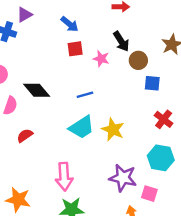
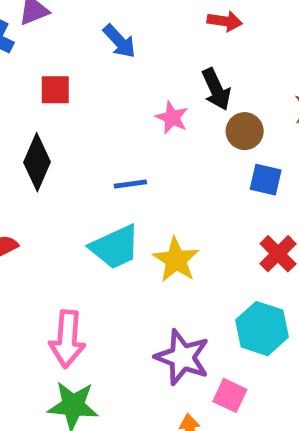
red square: (75, 49) -> (55, 90), moved
black diamond: (37, 90) -> (37, 162), turned 56

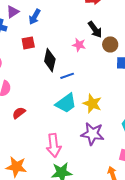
blue arrow: (119, 41) -> (35, 17), moved, turned 84
black diamond: (37, 162) -> (50, 60), moved
purple star: (182, 357) -> (92, 134), moved

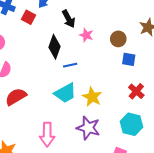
black arrow: (95, 29) -> (69, 19), moved
red square: (28, 43) -> (28, 17), moved, turned 32
red semicircle: (19, 113) -> (16, 97), size x1.5

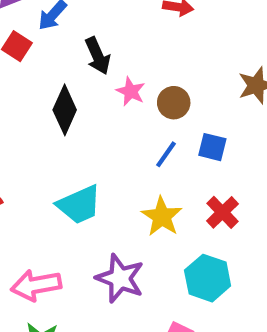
brown circle: (118, 39) -> (174, 103), moved
blue line: (70, 65) -> (166, 154), moved, turned -48
yellow star: (92, 97) -> (162, 217), moved
pink arrow: (47, 134) -> (36, 285), turned 75

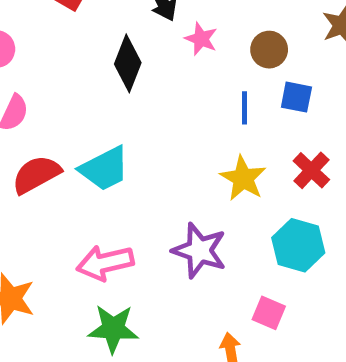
brown circle: (174, 103) -> (269, 50), moved
blue line: (166, 154) -> (244, 108), turned -32
cyan trapezoid: (79, 205) -> (105, 169), moved

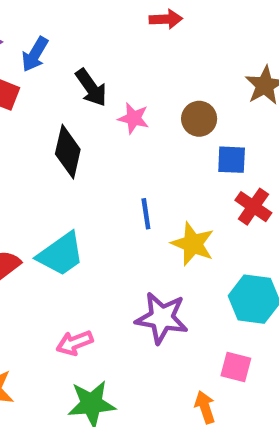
blue line: (244, 108) -> (146, 214), moved
red cross: (311, 170) -> (253, 207), moved
pink arrow: (105, 263) -> (75, 343), size x0.7

